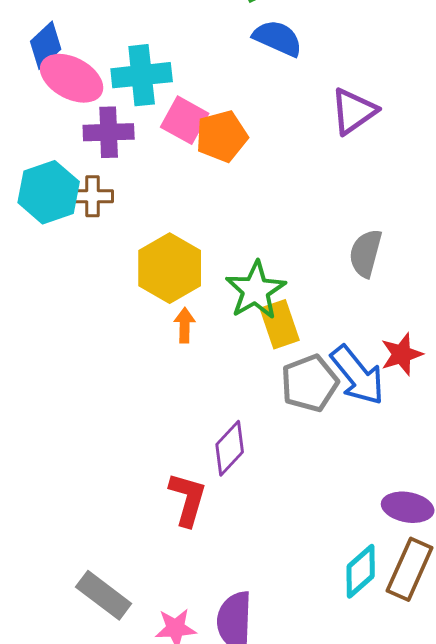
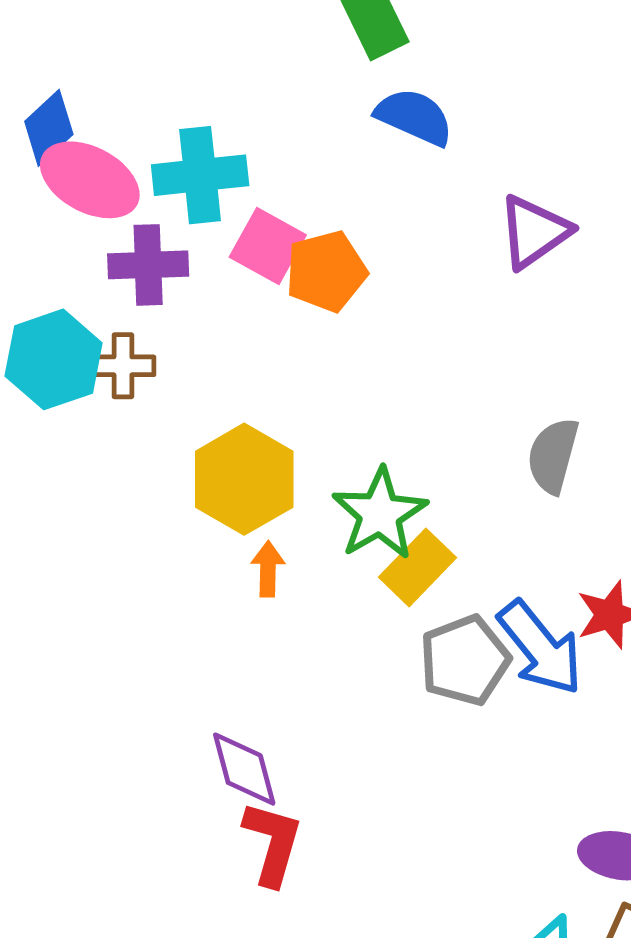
yellow rectangle: (280, 324) -> (417, 567), turned 63
purple diamond: (230, 448) -> (244, 769), moved, turned -58

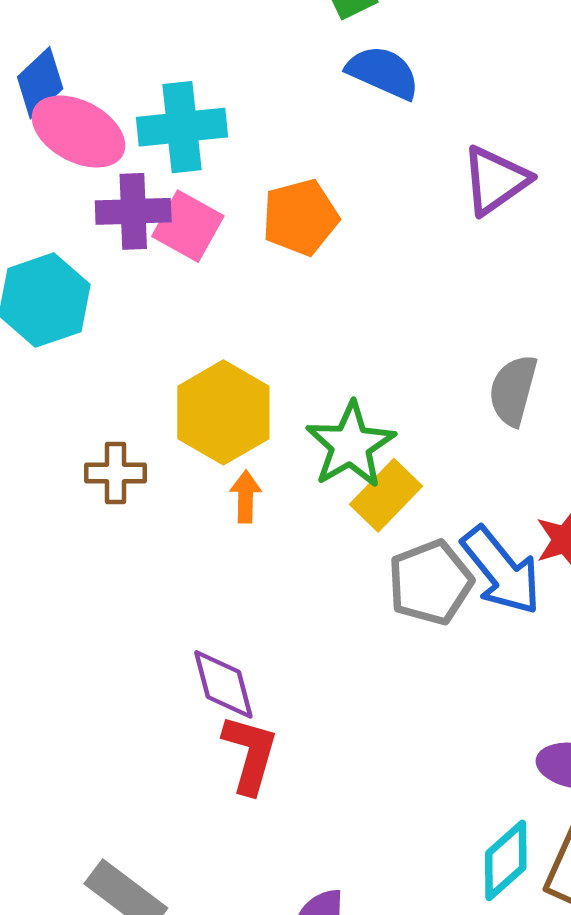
pink square: (268, 246) -> (188, 226), moved
brown cross: (123, 366) -> (115, 473), moved

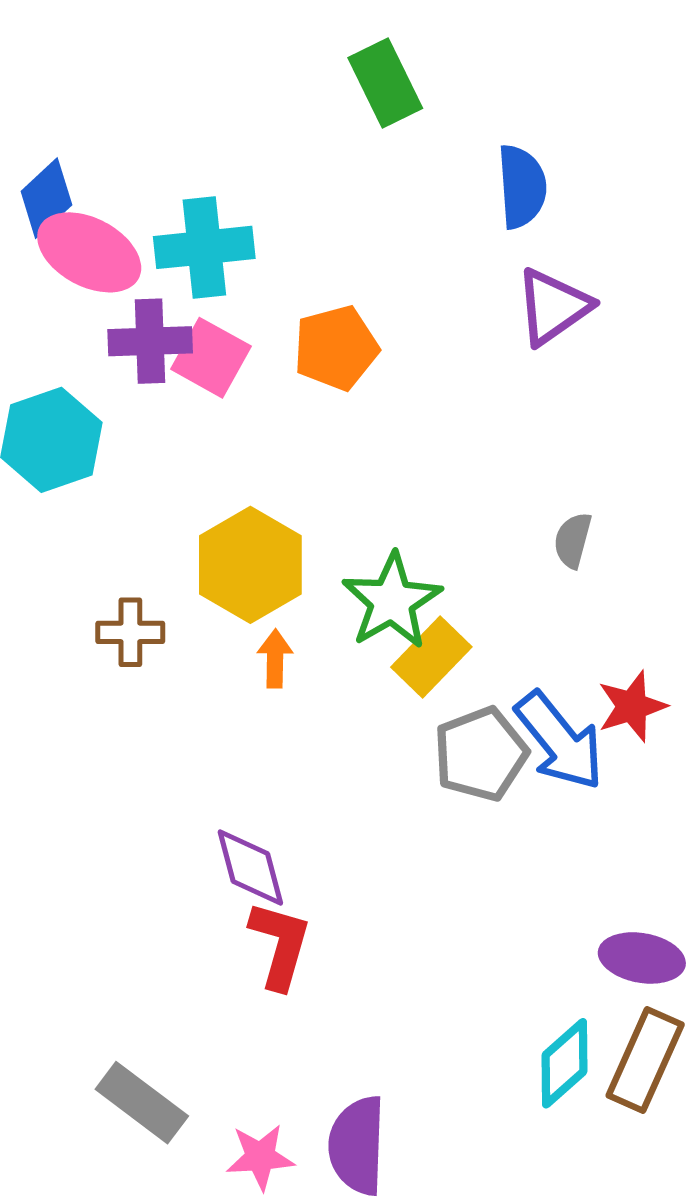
blue semicircle: (383, 72) -> (522, 187), moved, turned 62
gray semicircle: (513, 390) -> (573, 540), size x0.7

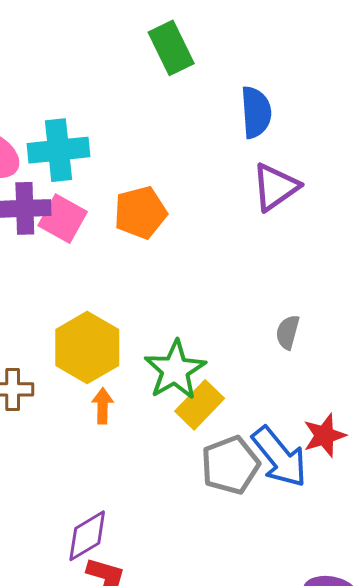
purple diamond: (250, 868) -> (87, 536), turned 74

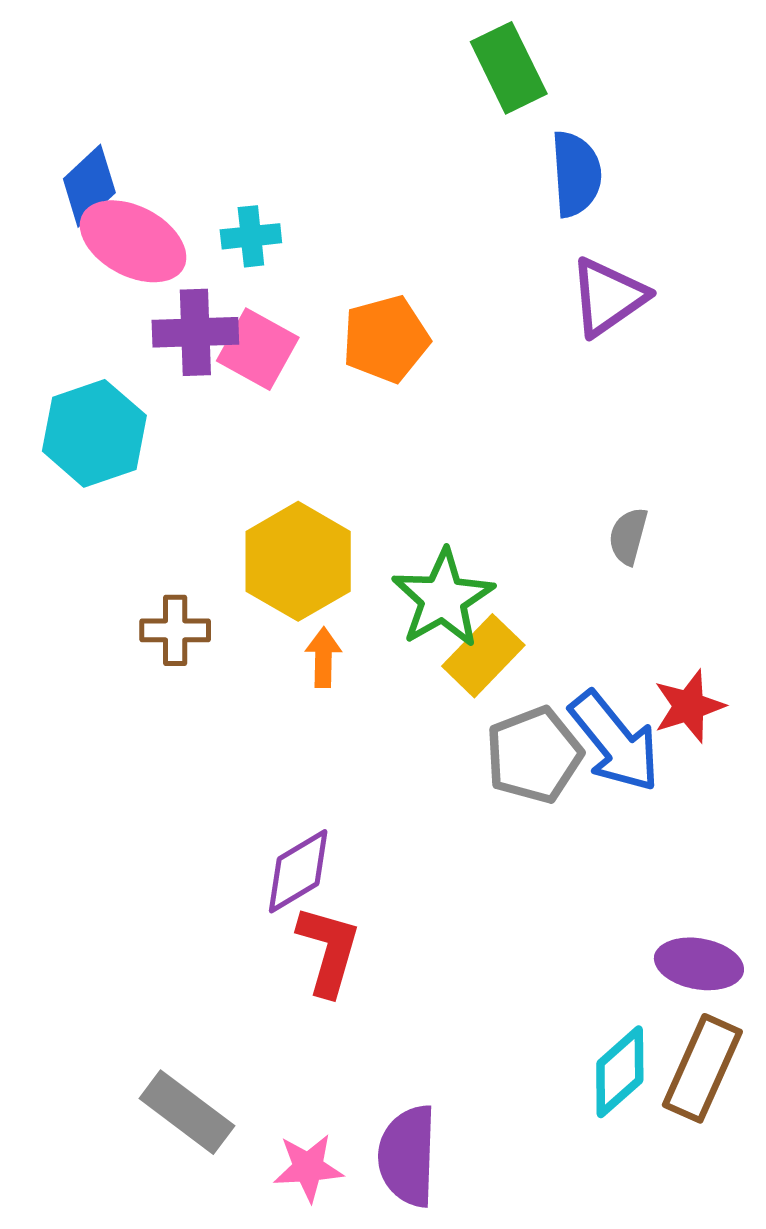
green rectangle: (171, 48) -> (509, 68), moved
cyan cross: (59, 150) -> (251, 236), size x0.6

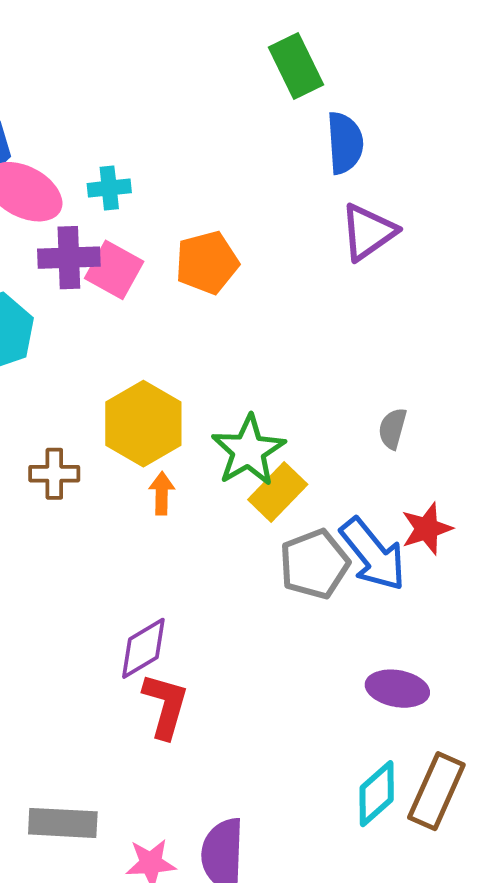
gray semicircle: (628, 536) -> (392, 429), moved
purple ellipse: (699, 964) -> (397, 689), moved
gray rectangle: (187, 1112) -> (63, 823), turned -34

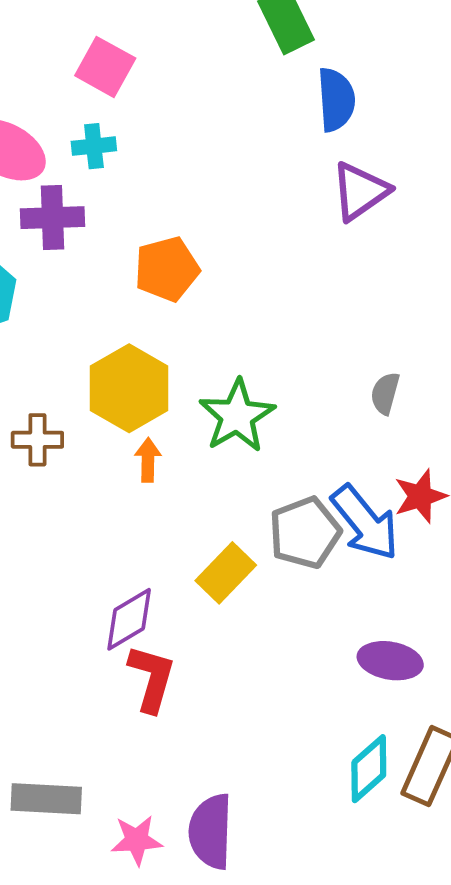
orange pentagon: (207, 262) -> (167, 269), moved
pink square: (114, 270) -> (105, 67), moved
yellow rectangle: (278, 492) -> (226, 573), moved

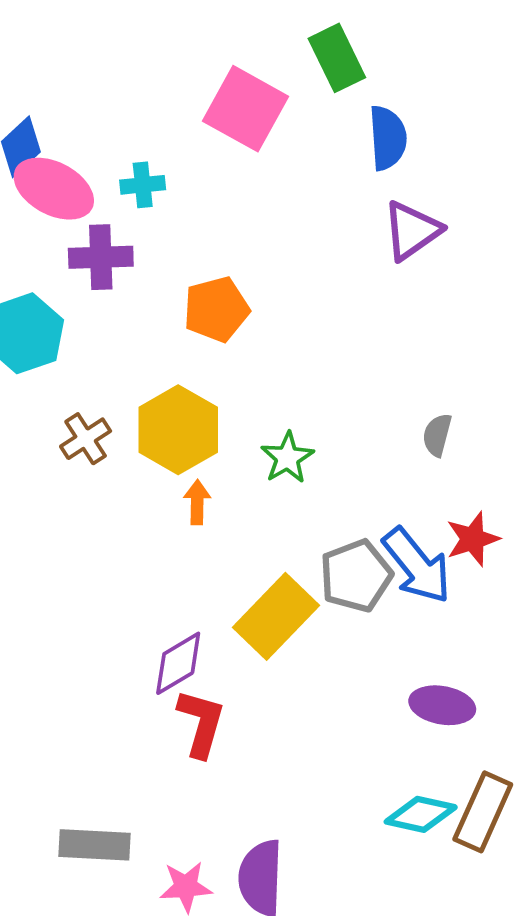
pink square: (105, 67) -> (245, 109), moved, size x1.4
green star: (237, 416) -> (287, 458), size x0.7
brown cross: (37, 440) -> (86, 439), moved, turned -33
yellow rectangle: (226, 573) -> (276, 616), size x1.4
cyan diamond: (369, 769) -> (421, 814), turned 54

